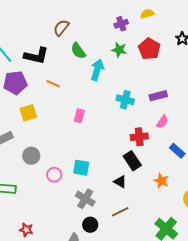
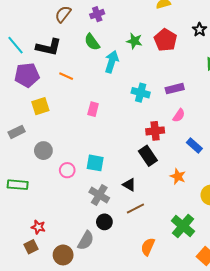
purple cross: (121, 24) -> (97, 14), moved
brown semicircle: (61, 28) -> (63, 14), moved
black triangle: (120, 182) -> (129, 185), moved

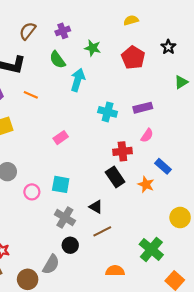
green star: (134, 41) -> (93, 48), moved
pink rectangle: (93, 109) -> (61, 138), moved, turned 40
orange star: (178, 176) -> (146, 184), moved
orange semicircle: (148, 247) -> (115, 271), turned 66

